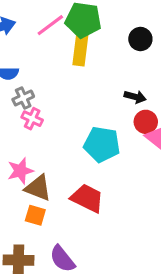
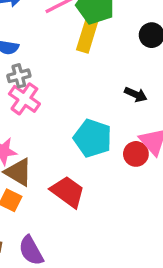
pink cross: (32, 119) -> (24, 99), size x1.4
red circle: (146, 122) -> (136, 154), moved

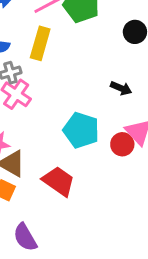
yellow rectangle: (87, 35) -> (40, 43), moved

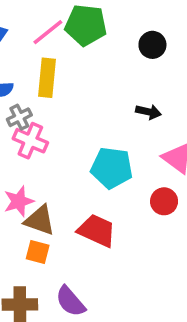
red circle: (122, 144) -> (164, 201), moved

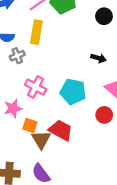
pink cross: (30, 141) -> (36, 87), moved
brown triangle: (40, 220) -> (41, 140), moved, turned 35
orange square: (38, 252) -> (30, 126), moved

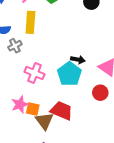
black arrow: (98, 58) -> (78, 60), moved
cyan pentagon: (73, 92) -> (69, 74), turned 30
pink star: (13, 108) -> (20, 104), moved

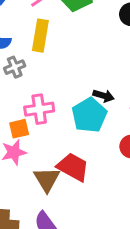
pink cross: (35, 73) -> (39, 109), turned -36
orange square: (33, 109) -> (19, 129), moved, turned -32

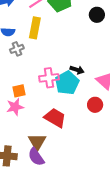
pink cross: (39, 109) -> (49, 78), moved
brown triangle: (47, 179) -> (37, 142), moved

